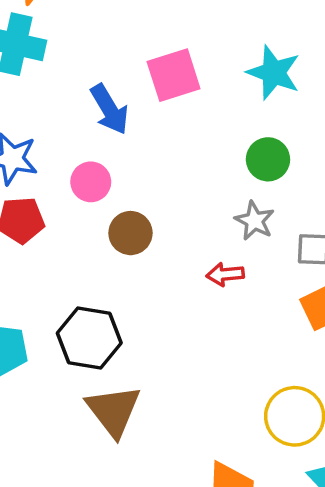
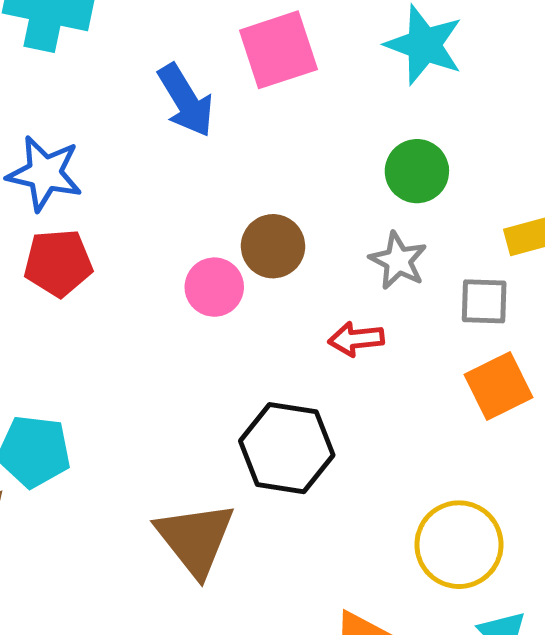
pink circle: (91, 182) -> (214, 287), moved
brown circle: (130, 233) -> (273, 246), moved
black hexagon: (89, 338) -> (287, 448), moved

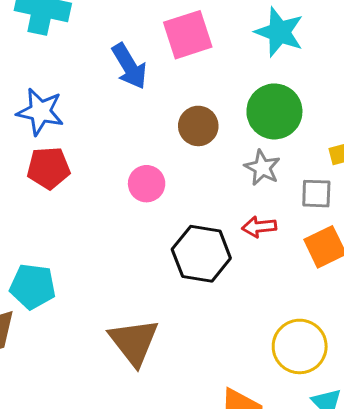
green circle: (417, 171) -> (274, 111), size x1.4
brown circle: (273, 246) -> (198, 126), moved
red arrow: (356, 339) -> (259, 227), moved
black hexagon: (287, 448) -> (201, 254), moved

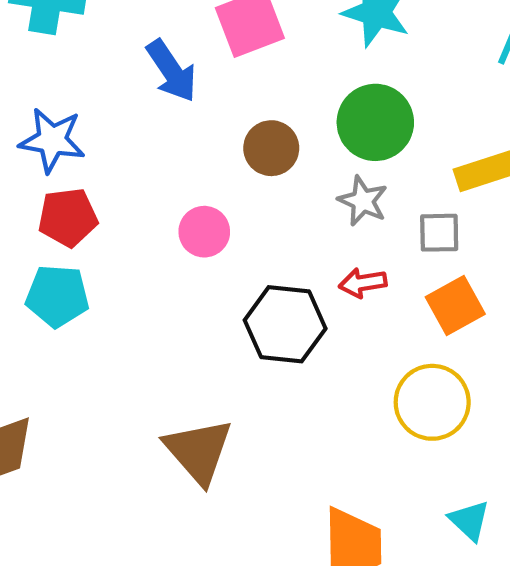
cyan pentagon: (33, 286) -> (57, 296), moved
yellow circle: (300, 346) -> (432, 402), moved

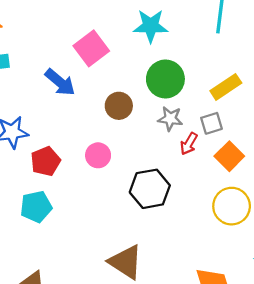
red pentagon: (68, 217) -> (46, 161), moved
red arrow: (363, 283) -> (189, 144), moved, turned -35

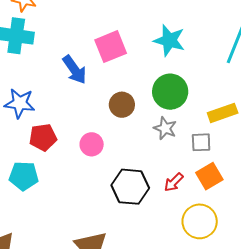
red arrow: (189, 144) -> (174, 182), moved

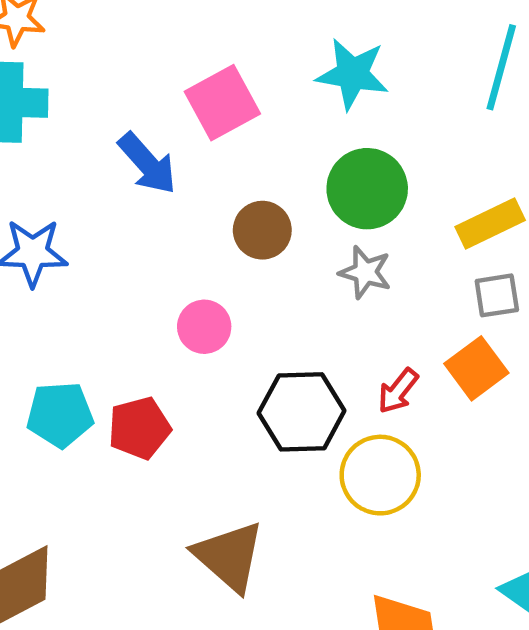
red pentagon: (43, 137) -> (139, 428), moved
gray square: (201, 142) -> (497, 295), moved
yellow circle: (200, 221) -> (380, 475), moved

